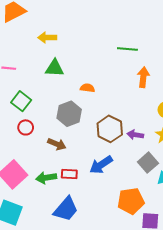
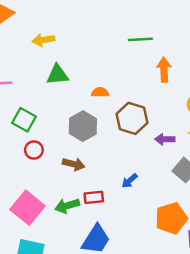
brown hexagon: (110, 129) -> (132, 118), moved
blue arrow: (101, 165) -> (130, 181), size x0.6

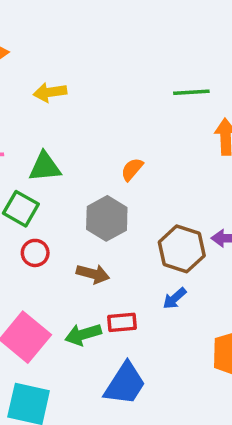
green triangle: (58, 75) -> (45, 167), moved
orange semicircle: (100, 92) -> (132, 169), turned -49
brown hexagon: (132, 118) -> (182, 249), moved

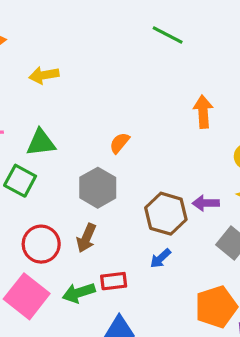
green line: (191, 92) -> (168, 35), moved, turned 32
red circle: (35, 253) -> (41, 244), moved, size x1.5
brown arrow: (93, 274) -> (86, 238), turned 100

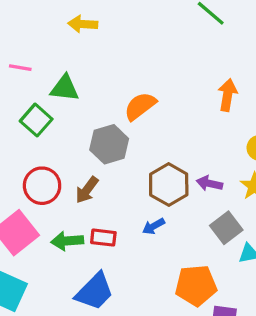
orange semicircle: (119, 143) -> (140, 106), size x1.5

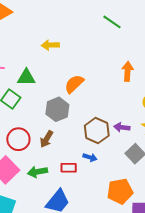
yellow arrow: (83, 24) -> (50, 45), moved
blue arrow: (153, 226) -> (90, 157), turned -128
red rectangle: (103, 238) -> (69, 168), moved

